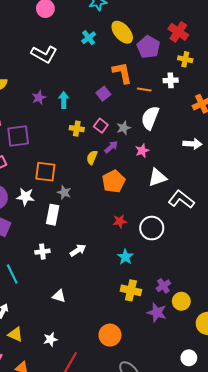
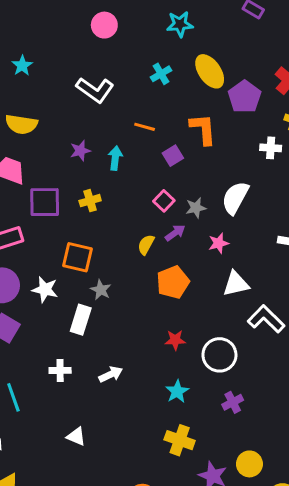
orange line: (144, 89) -> (145, 127), moved
yellow cross: (77, 129) -> (90, 201), moved, turned -32
purple cross: (163, 286) -> (233, 402), moved

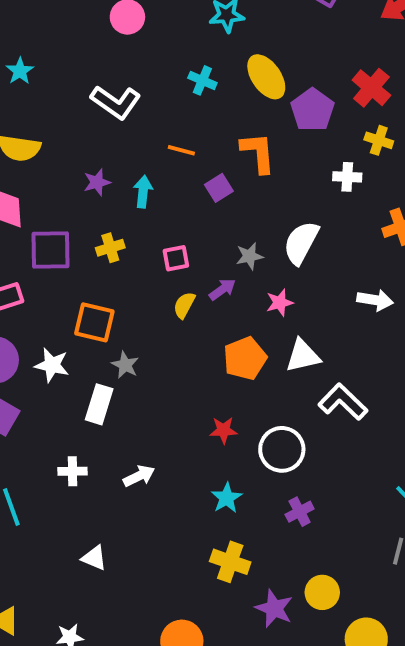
cyan cross: (161, 74) -> (202, 80), turned -36
pink square: (164, 201) -> (176, 258), moved, turned 36
orange pentagon: (173, 282) -> (245, 358), moved

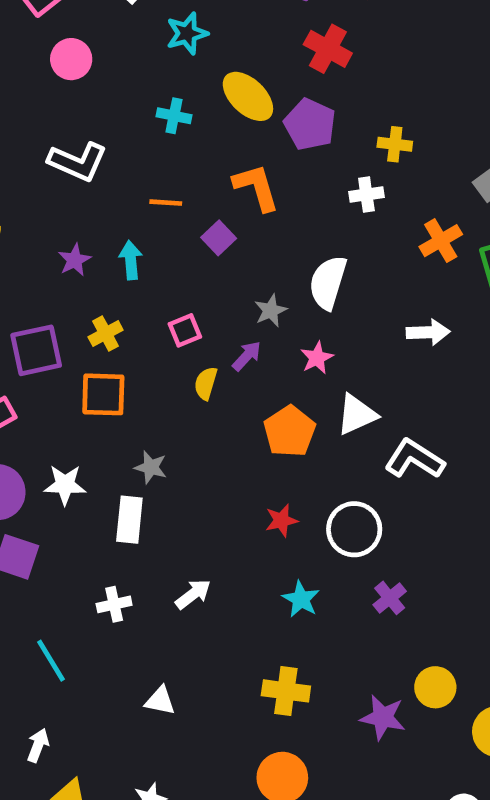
red cross: (371, 88) -> (328, 49), moved
orange square: (94, 322) -> (103, 394), moved
yellow cross: (230, 562) -> (286, 691), moved

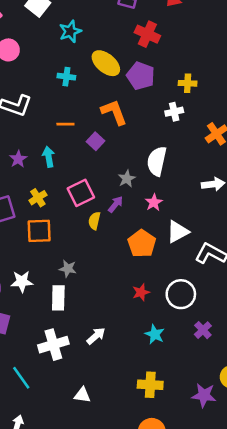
pink square: (185, 330) -> (81, 193), size x1.5
white cross: (114, 604) -> (53, 345), size x1.6

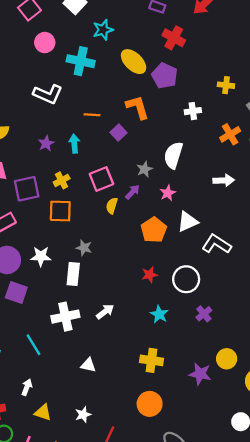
cyan cross: (66, 77) -> (81, 61), moved, size x1.6
yellow cross: (188, 83) -> (226, 85), moved

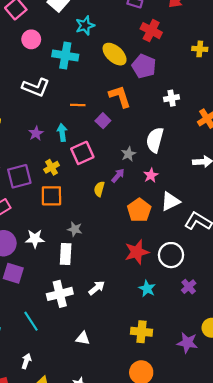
yellow cross: (226, 85) -> (200, 49), moved
pink square: (101, 179) -> (82, 153), moved
red star: (150, 275) -> (137, 252), size x1.6

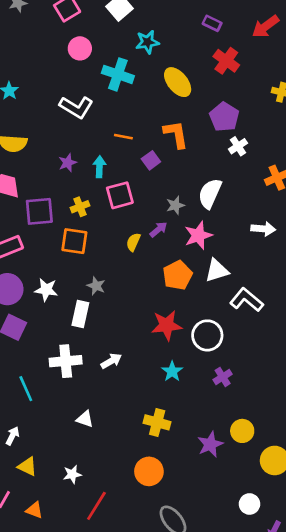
purple pentagon: (144, 66) -> (224, 117), moved
white cross: (172, 98) -> (238, 146), turned -32
pink star: (151, 175) -> (198, 235), size x1.5
purple star: (187, 343) -> (210, 444), turned 30

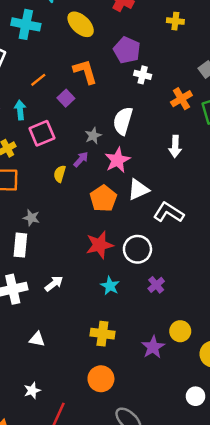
orange line: (123, 137) -> (38, 80), turned -42
white cross: (238, 146) -> (143, 75), turned -35
white arrow: (263, 229) -> (175, 146), turned 95

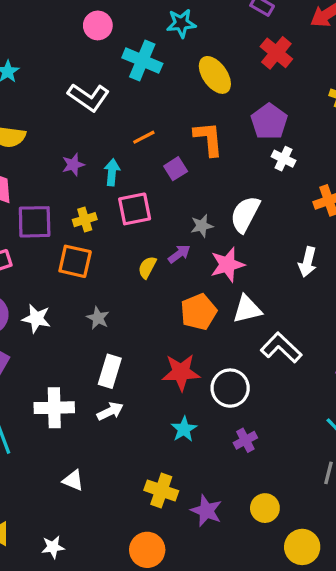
white rectangle: (20, 245) -> (110, 371), moved
purple star: (153, 347) -> (206, 511), moved, turned -30

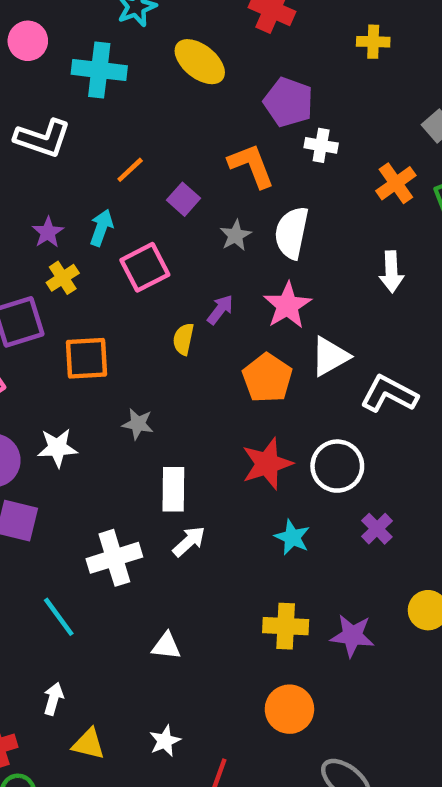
orange L-shape: (208, 139) -> (251, 166), moved
cyan arrow: (112, 172) -> (101, 228), turned 30
yellow cross: (85, 220) -> (63, 278), moved
gray star: (202, 226) -> (236, 235), moved

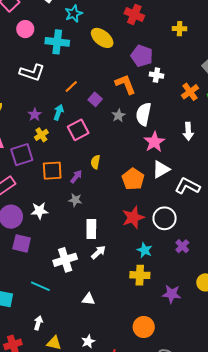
pink star: (287, 305) -> (154, 142), moved
purple arrow: (220, 310) -> (76, 177), moved
cyan line: (59, 617) -> (40, 286), turned -30
yellow cross: (286, 626) -> (140, 275), moved

